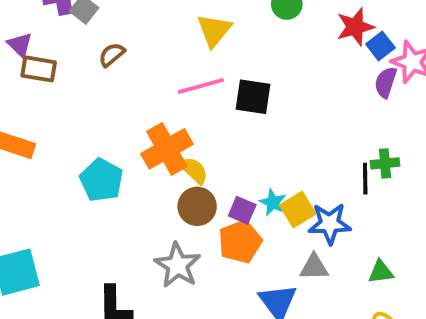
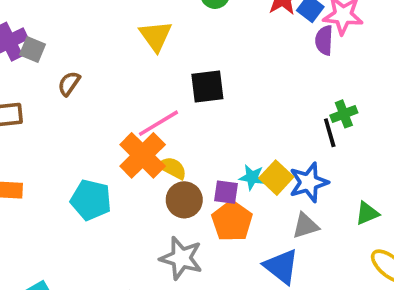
pink line: (201, 86) -> (159, 123), moved

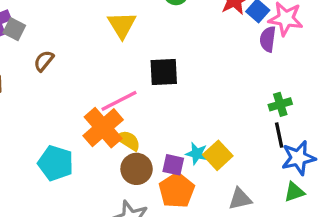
black line: (330, 133) -> (279, 135), moved
blue star: (309, 182) -> (298, 158), moved

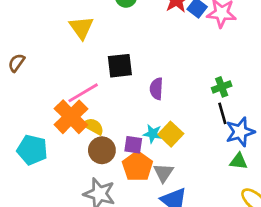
purple semicircle: (268, 39) -> (156, 89), moved
green triangle: (294, 192) -> (239, 161), turned 30
gray triangle: (240, 199) -> (163, 173), moved, turned -40

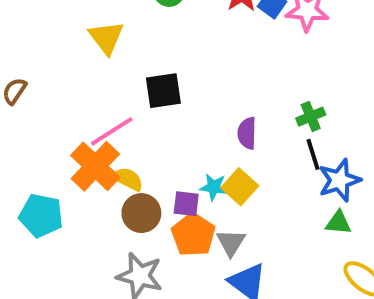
purple semicircle: (156, 89) -> (247, 133), moved

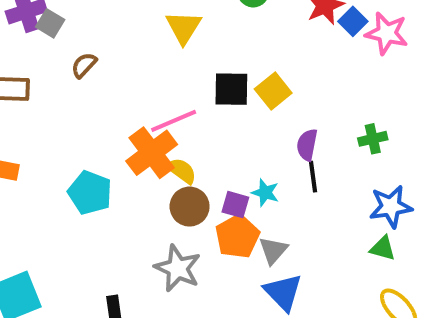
black line: (313, 154) -> (313, 177), moved
yellow square: (240, 187) -> (273, 91), moved

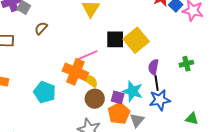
yellow square: (273, 91) -> (136, 40), size x1.4
orange cross: (152, 153) -> (75, 72), turned -30
cyan star: (265, 193) -> (133, 91), size x1.5
blue star: (391, 207) -> (160, 100), moved

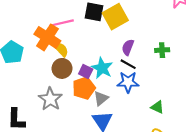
black line: (157, 83) -> (128, 64), turned -63

